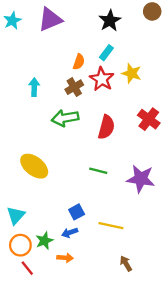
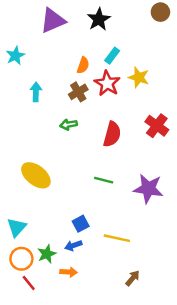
cyan star: (12, 21) -> (15, 56), moved
black star: (110, 21) -> (99, 19), moved
green arrow: (65, 118) -> (69, 125), size x0.6
brown arrow: (126, 264) -> (133, 278), turned 70

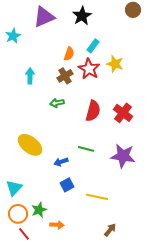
cyan star: (15, 56) -> (13, 36), moved
red cross: (157, 126) -> (123, 113), moved
blue arrow: (73, 245) -> (61, 162), moved

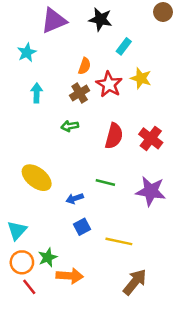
black star: (82, 16) -> (100, 19), turned -30
cyan star: (13, 36) -> (27, 52), moved
cyan rectangle: (93, 46) -> (124, 46), moved
orange arrow: (57, 225) -> (70, 276), size x1.5
brown arrow: (110, 230) -> (135, 282), size x1.6

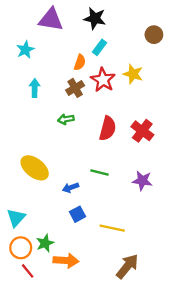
brown circle: (163, 12) -> (154, 35), moved
purple triangle: (54, 21) -> (51, 20), turned 32
cyan rectangle: (124, 46) -> (99, 47), moved
purple star: (151, 191) -> (142, 181), size x0.7

